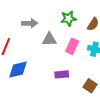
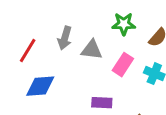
gray arrow: (30, 23) -> (65, 38), moved, turned 98

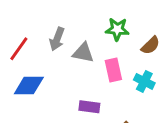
pink rectangle: (123, 65) -> (113, 70), turned -50

